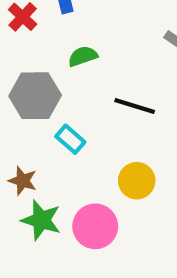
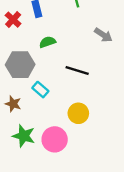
brown star: (23, 181) -> (13, 104), moved

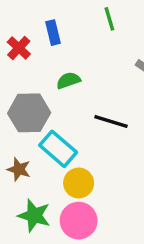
cyan rectangle: (40, 90) -> (58, 149), size x1.5
yellow circle: (78, 113) -> (79, 183), moved

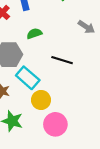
pink circle: (79, 221) -> (55, 124), moved

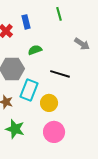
cyan rectangle: (28, 78) -> (29, 90), turned 70
yellow circle: (41, 100) -> (49, 103), moved

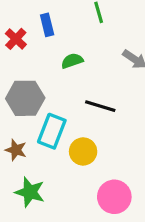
green semicircle: (35, 50) -> (72, 61), moved
pink circle: (54, 132) -> (114, 197), moved

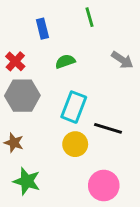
red cross: (16, 39) -> (15, 61), moved
black line: (100, 106) -> (108, 128), moved
cyan rectangle: (52, 131) -> (74, 107), moved

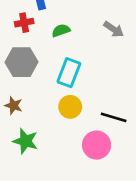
red cross: (15, 61) -> (24, 23), moved, turned 36
black line: (108, 128) -> (114, 117), moved

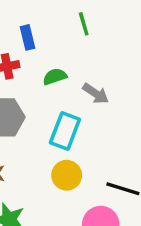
gray arrow: (114, 29) -> (96, 94), moved

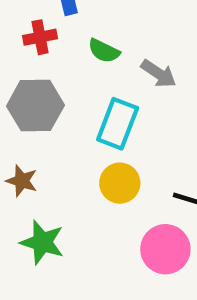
green semicircle: (55, 77) -> (104, 51), turned -135

